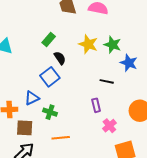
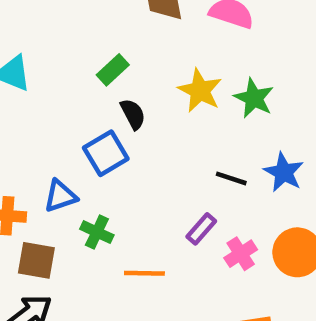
blue star: (129, 63) -> (284, 172), moved
purple rectangle: (96, 105) -> (201, 229), turned 48
pink cross: (109, 126) -> (241, 254), moved
orange line: (61, 138) -> (144, 273), moved

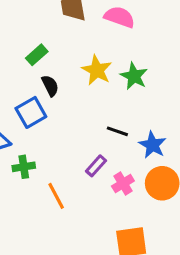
blue star: (284, 172) -> (152, 145), moved
green cross: (97, 232) -> (24, 167), turned -35
orange line: (144, 273) -> (56, 196), turned 60

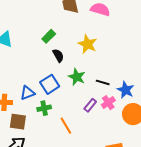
green star: (134, 76) -> (77, 77), moved
blue square: (31, 112) -> (50, 84), moved
pink cross: (123, 184) -> (108, 103), moved

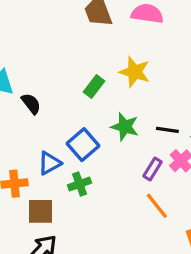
green rectangle: (49, 36) -> (94, 86), moved
black semicircle: (58, 55) -> (31, 104), moved
orange line: (66, 126) -> (157, 206), moved

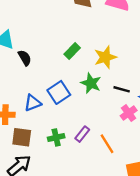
yellow star: (135, 72) -> (105, 57), moved, turned 30
purple rectangle: (153, 169) -> (82, 134), moved
green cross: (80, 184) -> (56, 137), moved

